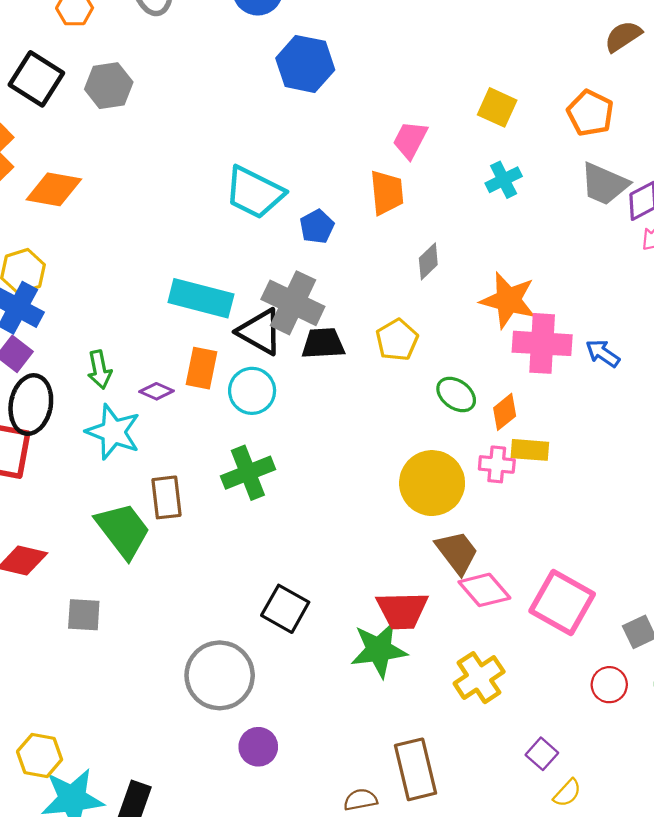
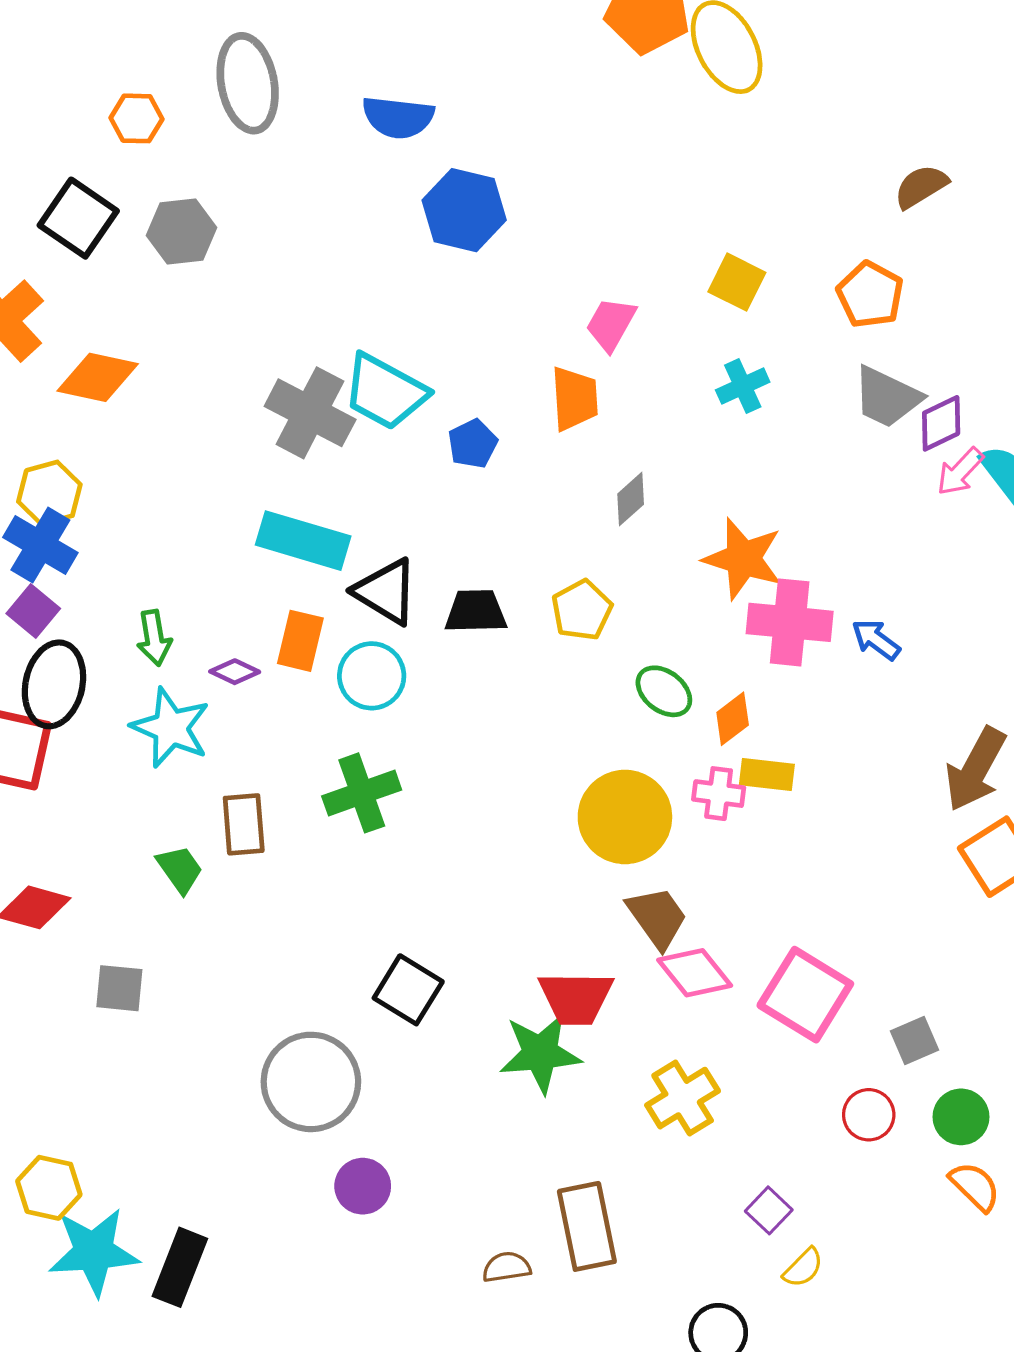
gray cross: (293, 303) -> (310, 413), moved
green trapezoid: (123, 530) -> (180, 869), size x0.6

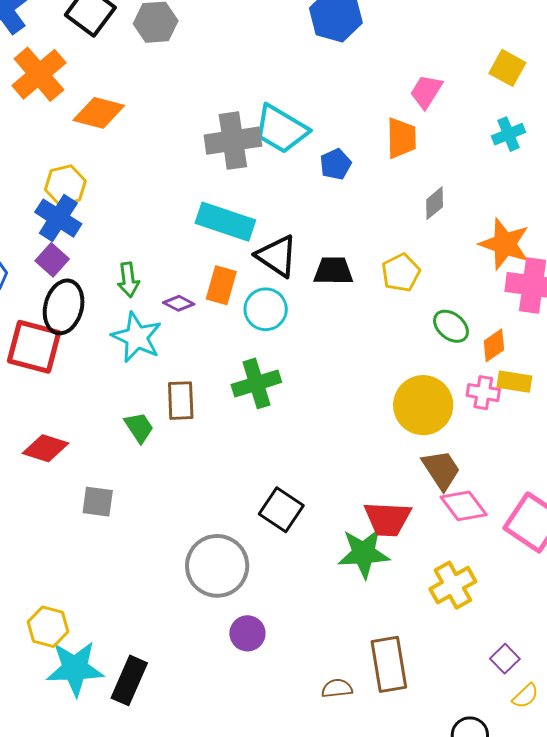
gray cross: (310, 413) -> (233, 141), turned -38

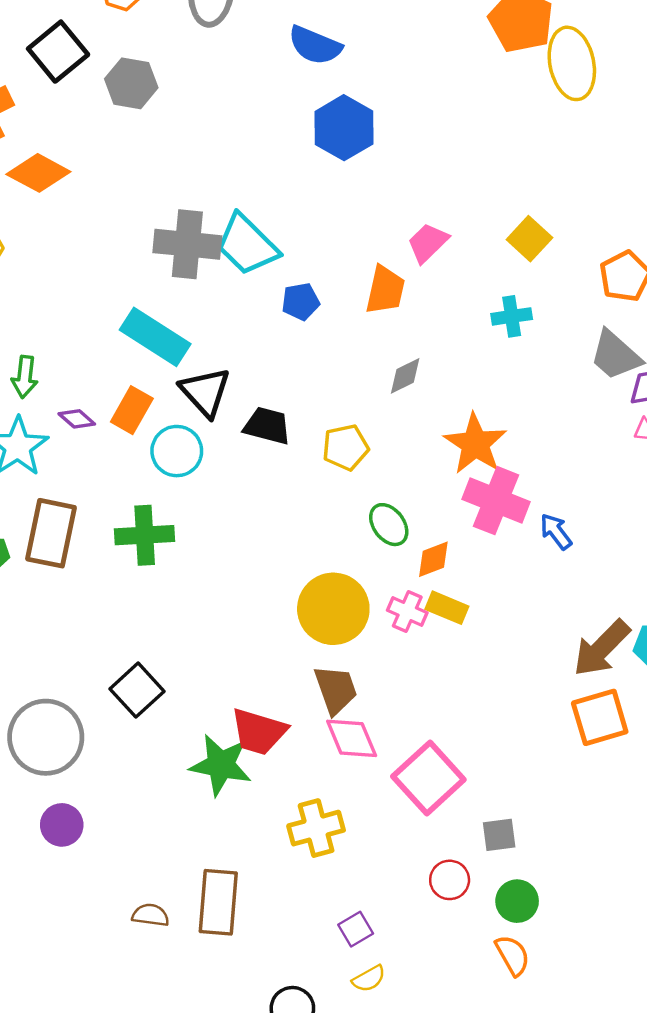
brown rectangle: (181, 401) -> (51, 533), size x1.4

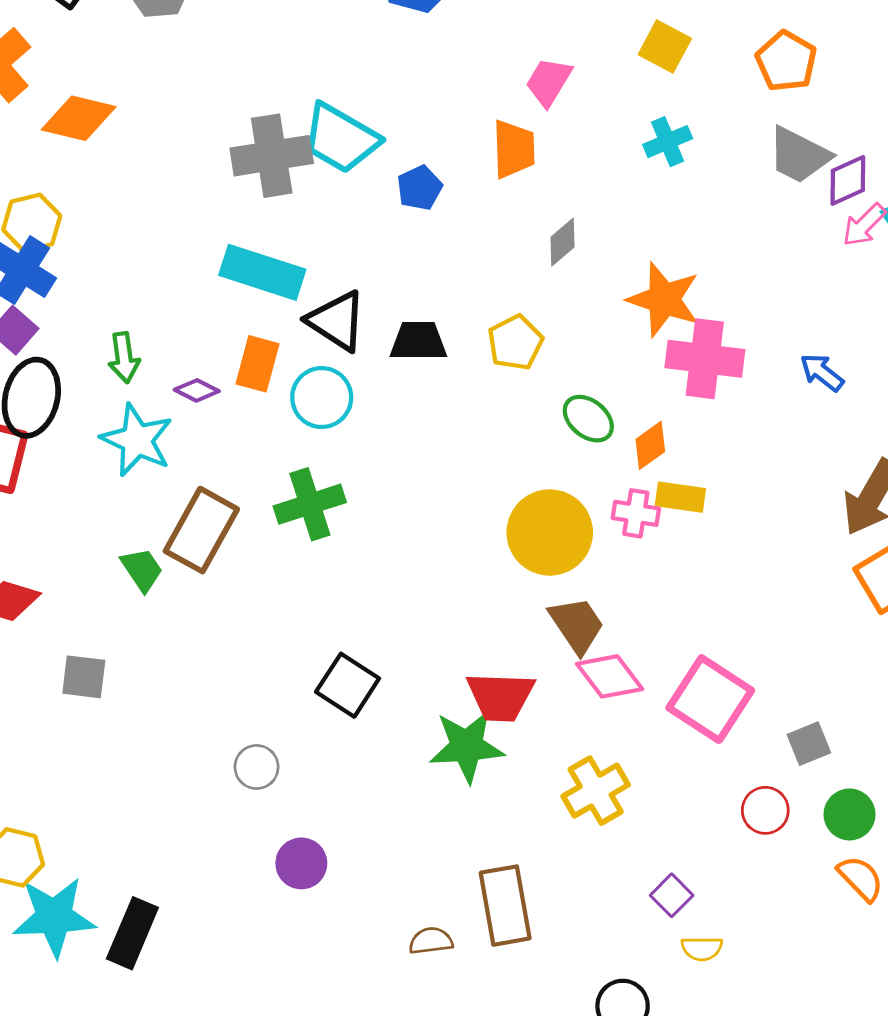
blue arrow: (556, 532) -> (822, 372), moved
brown rectangle: (51, 533) -> (201, 530), turned 32
gray circle: (46, 737) -> (257, 767), size x0.5
yellow semicircle: (369, 979) -> (702, 948), turned 44

